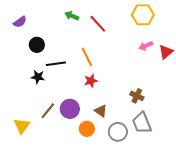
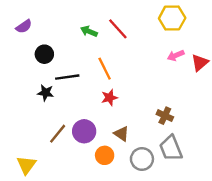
green arrow: (72, 16) -> (89, 31), moved
yellow triangle: (22, 126) -> (26, 165), moved

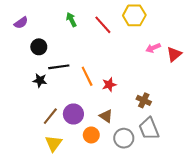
yellow hexagon: (172, 18) -> (134, 15), moved
green arrow: (89, 31) -> (71, 20), moved, turned 40
orange line: (105, 69) -> (87, 76), moved
red star: (109, 98) -> (109, 85), moved
yellow triangle: (26, 165) -> (54, 143), moved

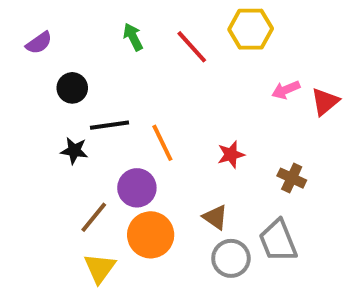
red star: (109, 85) -> (231, 155), moved
brown cross: (144, 100) -> (292, 178), moved
purple circle: (73, 114) -> (137, 188), moved
brown triangle: (106, 116) -> (215, 217), moved
orange circle: (91, 135) -> (151, 235), moved, size x1.5

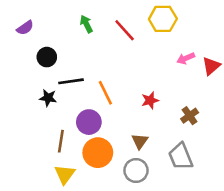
brown cross: (292, 178) -> (190, 116), turned 30
brown line: (94, 217) -> (61, 141), turned -30
brown triangle: (215, 217) -> (140, 141), turned 30
gray circle: (231, 258) -> (136, 170), moved

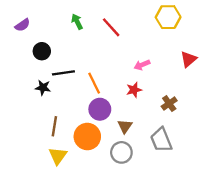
yellow hexagon: (163, 19) -> (168, 17), moved
pink arrow: (186, 58) -> (142, 65), moved
purple circle: (89, 122) -> (100, 109), moved

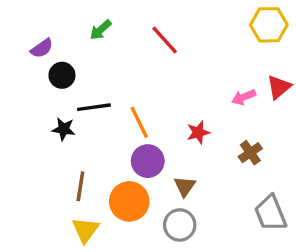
yellow hexagon: (168, 17) -> (269, 25), moved
green arrow: (77, 22) -> (101, 30), moved, turned -105
purple semicircle: (22, 25) -> (42, 48), moved
pink arrow: (142, 65) -> (244, 97), moved
gray trapezoid: (161, 140) -> (271, 213), moved

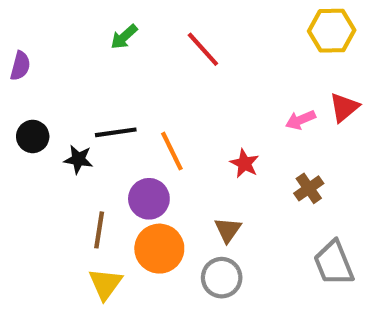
purple semicircle: (42, 48) -> (20, 66), moved, turned -40
black circle: (62, 75) -> (33, 136), moved
red star: (198, 132) -> (244, 163), turned -30
purple circle: (148, 161) -> (149, 199), moved

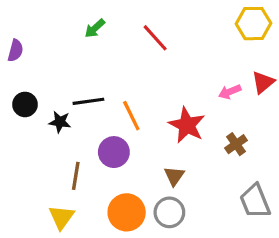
red star: (244, 163) -> (187, 125), size x1.6
orange circle: (159, 249) -> (127, 212), moved
yellow triangle: (105, 284) -> (61, 217), moved

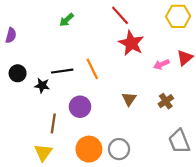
red line: (155, 38) -> (120, 15), moved
orange line: (131, 116) -> (92, 69), moved
red star: (187, 125) -> (131, 43), moved
brown triangle: (174, 176) -> (129, 99), moved

